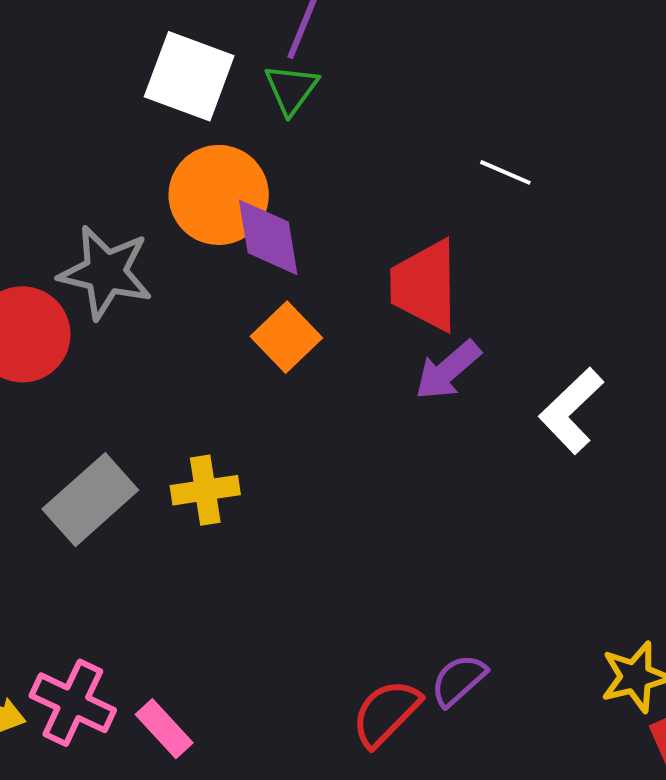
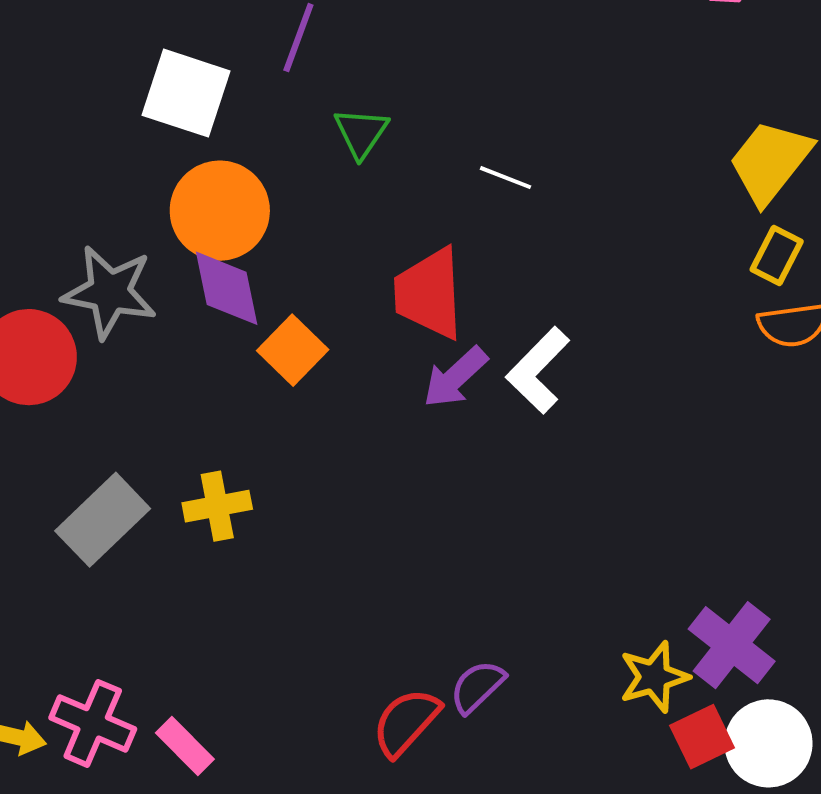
green triangle: (291, 89) -> (361, 133), moved
purple diamond: (268, 237) -> (227, 288), moved
white L-shape: (571, 411) -> (538, 370), moved

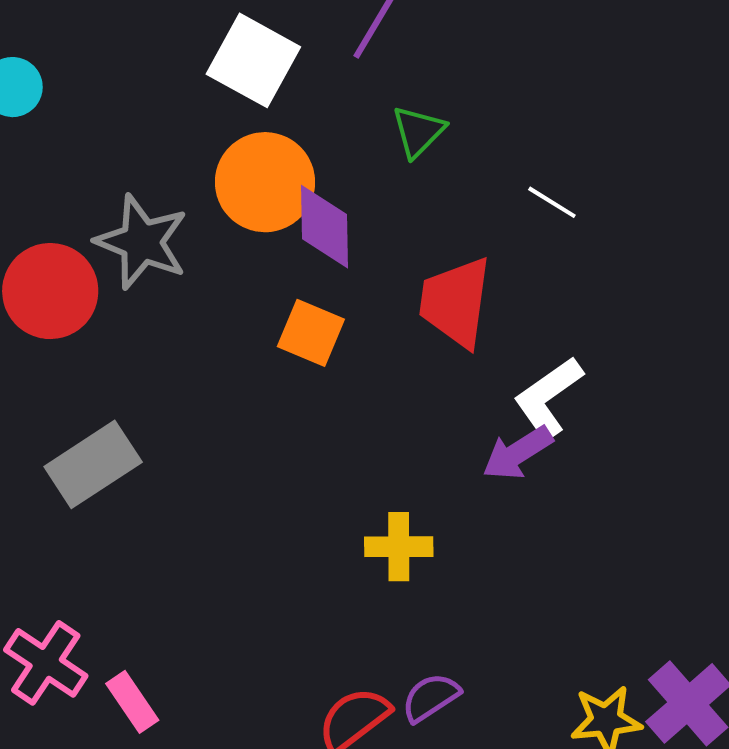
purple diamond: (227, 288) -> (325, 227), moved
orange square: (293, 350) -> (311, 333), turned -32
purple arrow: (455, 377) -> (518, 453), moved
yellow cross: (217, 506) -> (399, 547), moved

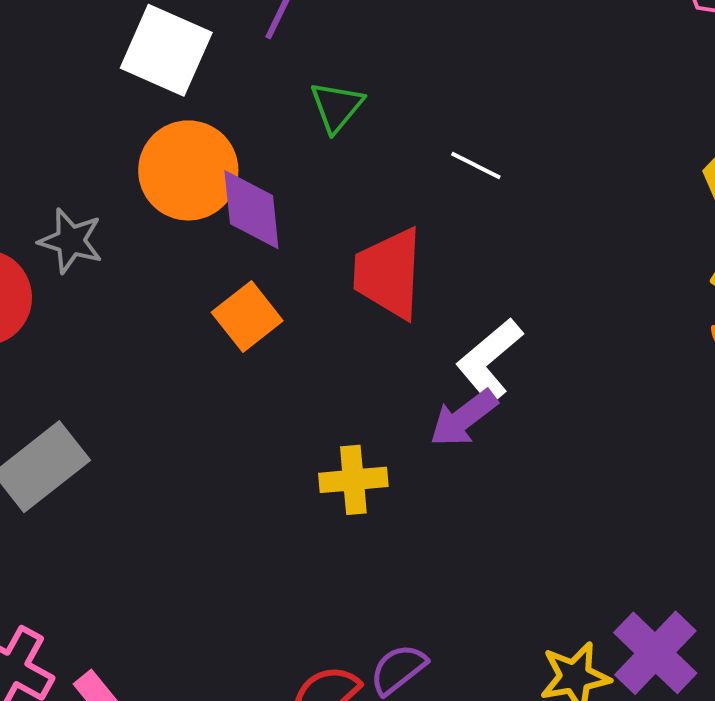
gray star: (142, 242) -> (71, 241), size x0.7
orange square: (311, 333) -> (247, 317), turned 34
yellow cross: (399, 547) -> (353, 480), moved

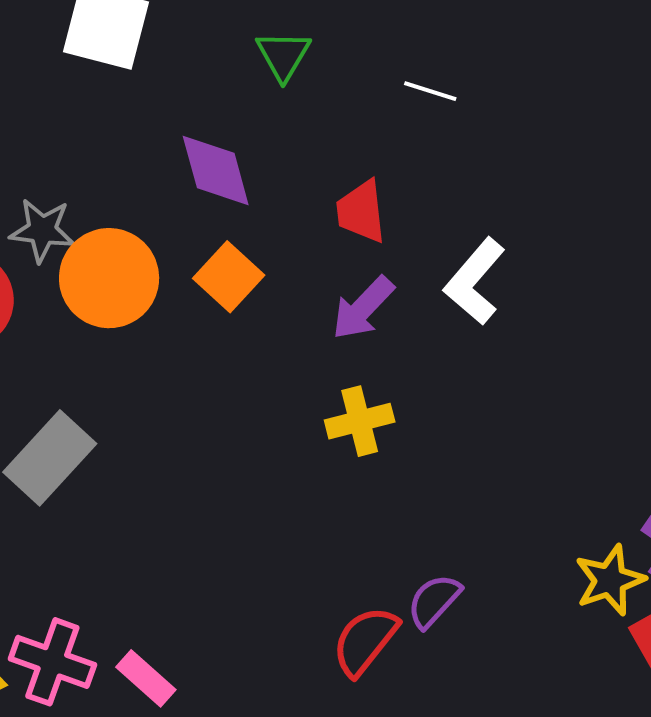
orange circle: (188, 170) -> (109, 278), moved
red trapezoid: (389, 273) -> (361, 212), size x0.7
purple arrow: (464, 418) -> (363, 308), moved

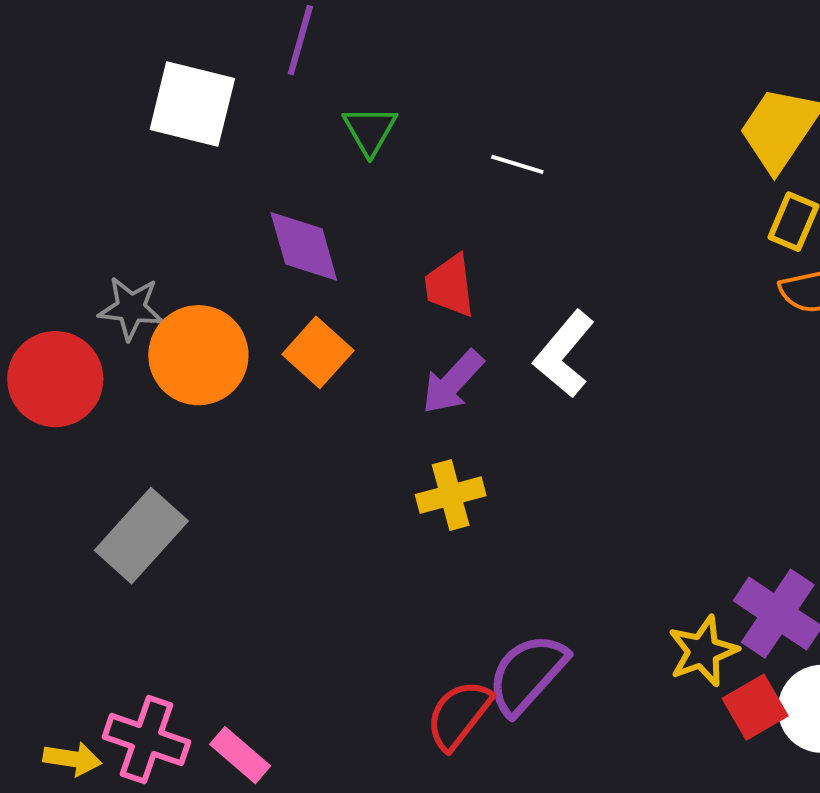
purple semicircle: (434, 601) -> (527, 674), size x1.5

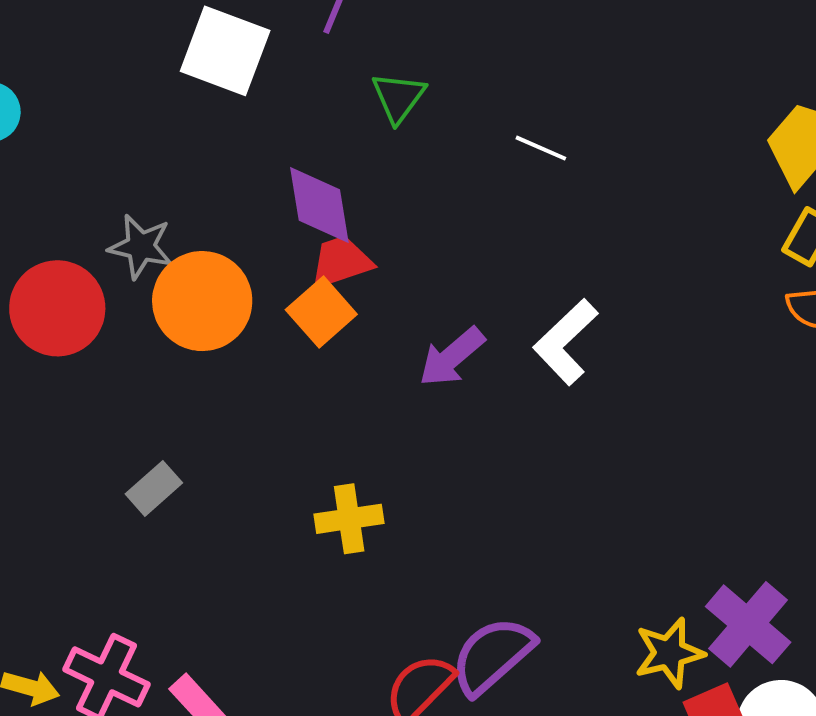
red trapezoid: (450, 286) -> (341, 262), moved, turned 72
yellow cross: (451, 495) -> (349, 519), moved
gray rectangle: (141, 536) -> (154, 488), moved, size x0.6

